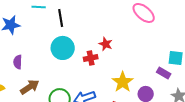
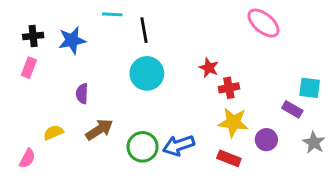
red cross: (91, 58) -> (229, 88), moved
yellow star: (123, 82) -> (233, 122), turned -30

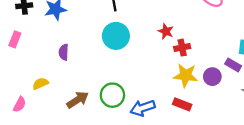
pink rectangle: (29, 68) -> (15, 39), moved
brown arrow: (99, 130) -> (78, 100), moved
purple circle: (266, 140) -> (212, 77), moved
blue arrow: (179, 145) -> (143, 108), moved

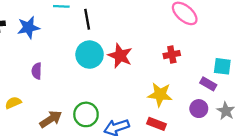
red star: (166, 31) -> (120, 56), moved, size x1.5
red cross: (182, 48) -> (172, 55), moved
purple circle: (212, 77) -> (199, 109), moved

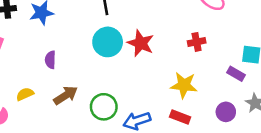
purple circle: (199, 109) -> (226, 112), moved
brown arrow: (51, 119) -> (66, 95), moved

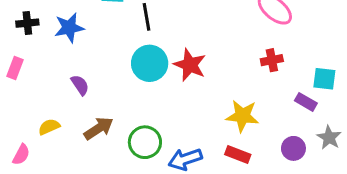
red cross: (197, 42) -> (272, 60), moved
purple semicircle: (50, 60) -> (80, 85), turned 144

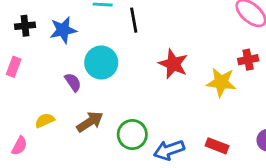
cyan circle: (150, 63) -> (101, 62), moved
yellow star: (242, 116) -> (221, 82), moved

